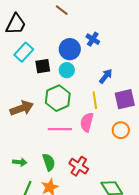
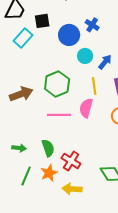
black square: (43, 66) -> (42, 21), moved
cyan circle: (67, 70) -> (85, 56), moved
red cross: (79, 166) -> (71, 161), moved

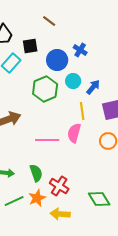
green hexagon: (57, 84) -> (45, 89), moved
green line: (26, 176) -> (14, 201), turned 42

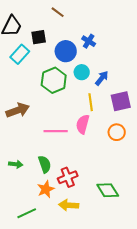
red cross: (59, 186) -> (68, 177), turned 36
green line: (14, 201) -> (27, 213), moved

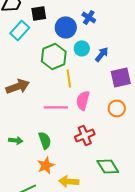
yellow line: (91, 102) -> (69, 78), moved
red cross: (68, 177) -> (85, 135), moved

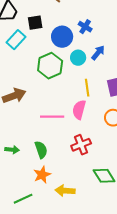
blue arrow: (102, 54) -> (98, 53), moved
yellow line: (69, 78) -> (87, 88), moved

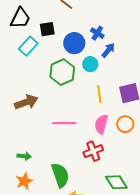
blue arrow: (98, 53) -> (108, 50), moved
pink semicircle: (79, 110) -> (101, 124), moved
green semicircle: (41, 150) -> (60, 175), moved, size x1.4
orange star: (42, 175) -> (24, 181), moved

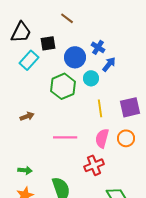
brown arrow: (26, 102) -> (27, 116), size x0.6

